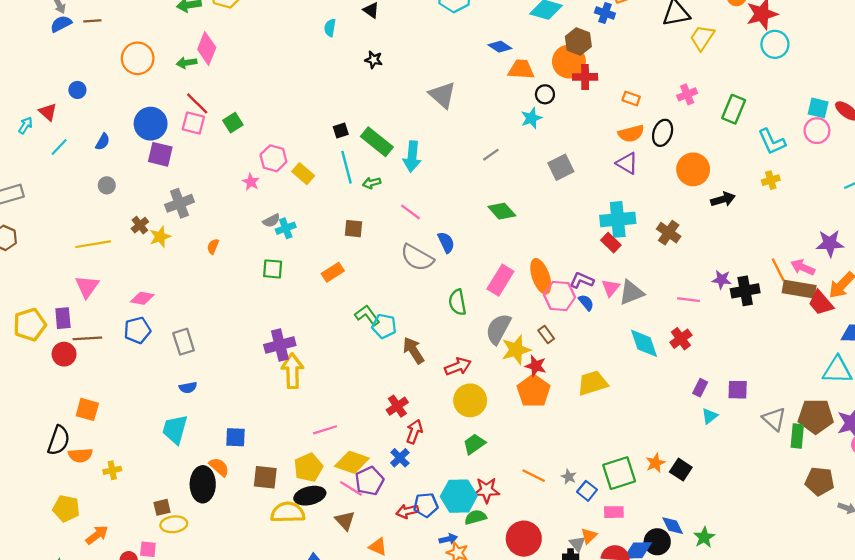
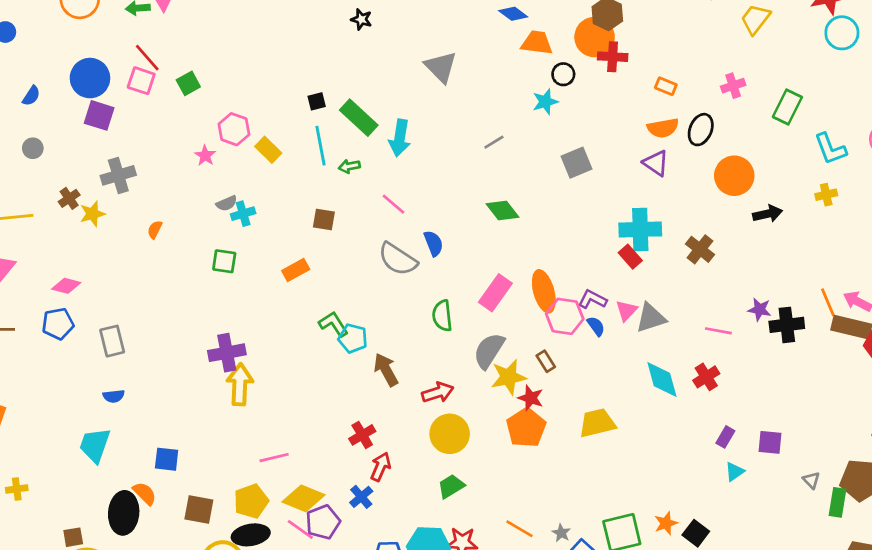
gray triangle: (774, 419) -> (811, 480), size x0.6

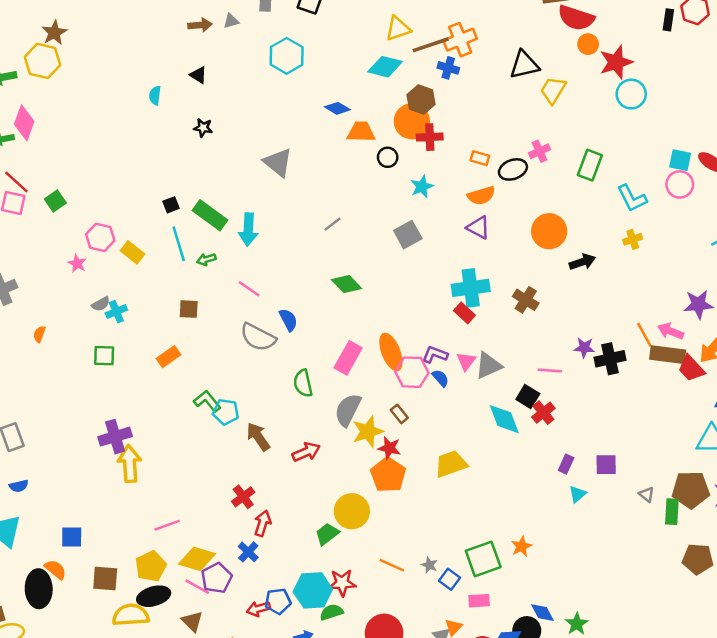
cyan star: (545, 102) -> (422, 187), moved
black ellipse: (701, 130) -> (513, 169), moved, turned 52
yellow circle: (450, 434) -> (352, 511), moved
black square: (696, 533) -> (528, 397), moved

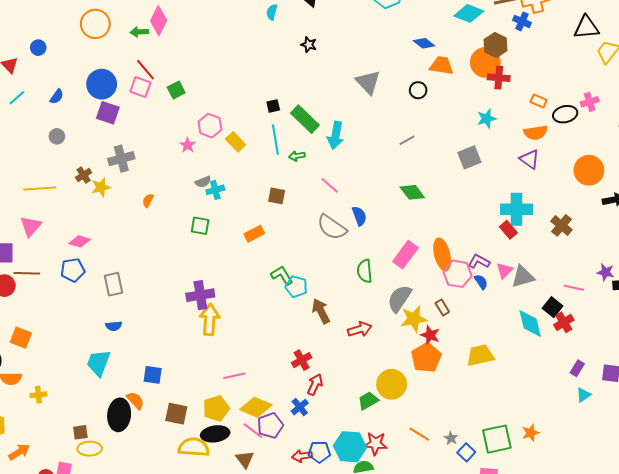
black circle: (388, 157) -> (418, 90), moved

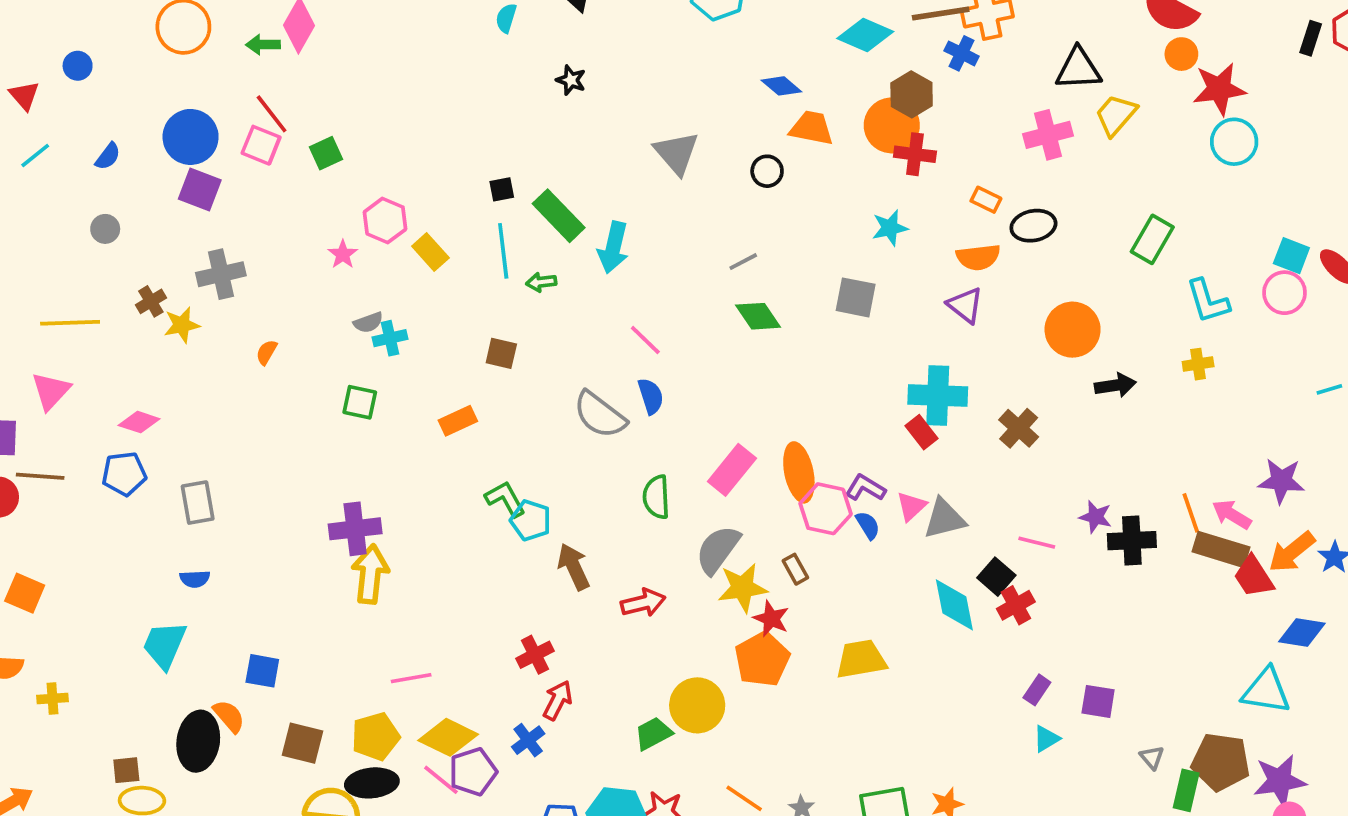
pink cross: (590, 102) -> (1048, 135), moved, size x1.4
gray square: (469, 157) -> (856, 297), turned 30
pink line: (330, 185) -> (645, 340), moved
green diamond: (412, 192) -> (758, 316), moved

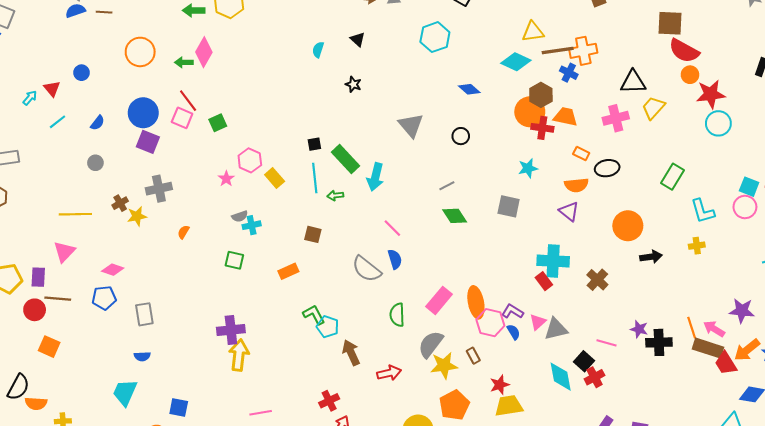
orange trapezoid: (812, 128) -> (566, 117), moved
orange square: (25, 593) -> (49, 347), moved
red star: (771, 619) -> (500, 385), moved, turned 30

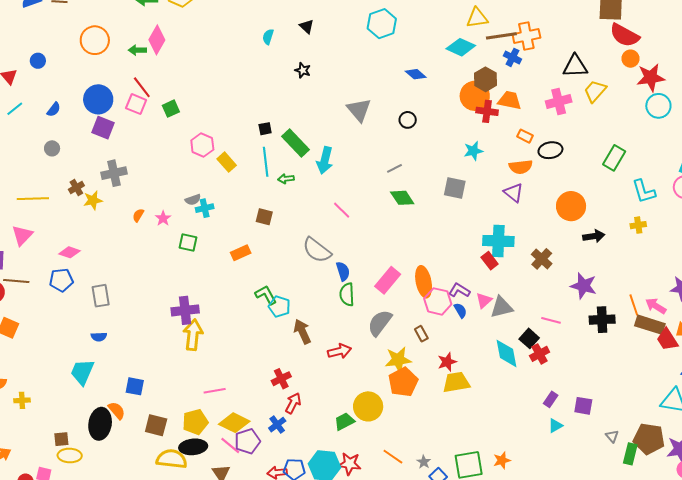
pink star: (226, 179) -> (163, 218), moved
blue semicircle: (395, 259) -> (343, 271), moved
purple star: (639, 329) -> (584, 286), moved, size x1.5
yellow star: (444, 365) -> (398, 360), moved

